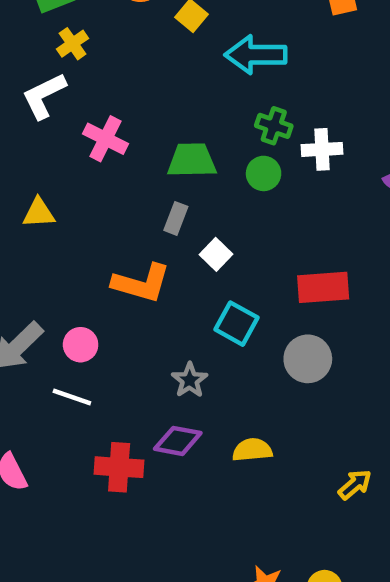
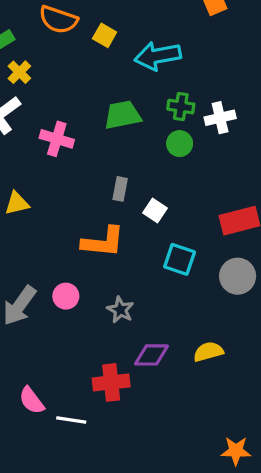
green trapezoid: (192, 160) -> (123, 115), moved
gray star: (190, 380) -> (120, 310), moved
white line: (72, 397) -> (71, 420), moved

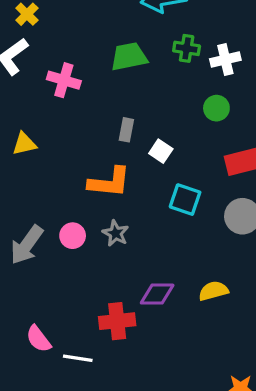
green circle: (180, 144) -> (216, 108), moved
gray star: (120, 310) -> (116, 233), moved

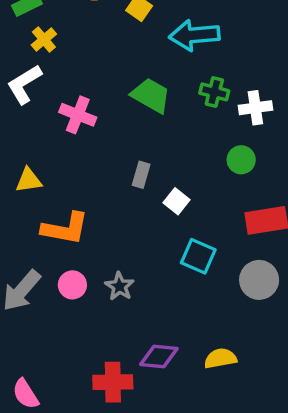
green trapezoid: (129, 57) -> (151, 95), turned 36
orange L-shape: (109, 182) -> (65, 229), moved

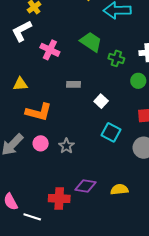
green cross: (214, 92) -> (116, 58), moved
gray rectangle: (141, 175) -> (74, 84), moved, turned 72

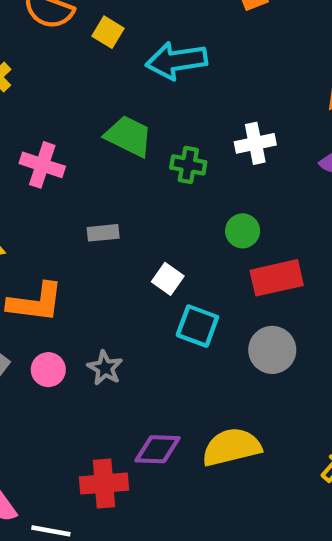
green circle: (138, 81) -> (243, 231), moved
white square: (101, 101) -> (168, 279), moved
yellow semicircle: (119, 189) -> (232, 447), size x1.5

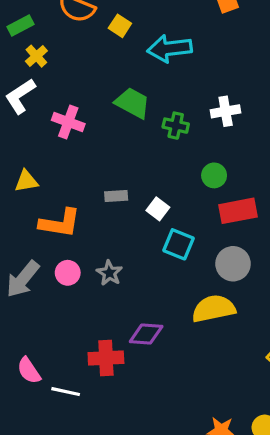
gray rectangle: (103, 233) -> (116, 196), moved
yellow semicircle: (232, 447) -> (214, 309), moved

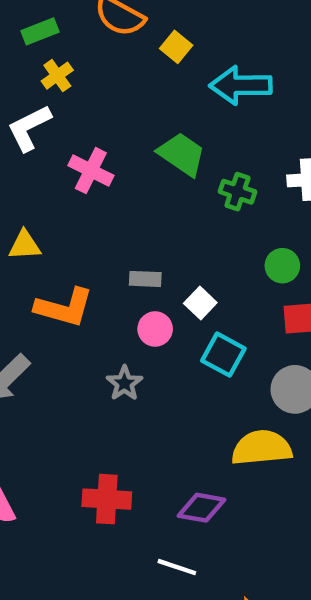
pink circle: (68, 273) -> (155, 329), moved
purple diamond: (146, 334) -> (201, 508), moved
white line: (66, 392) -> (177, 567), moved

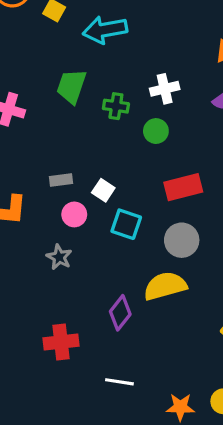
green trapezoid: (182, 154) -> (71, 86), turned -96
green circle: (282, 266) -> (156, 131), moved
purple diamond: (201, 508) -> (120, 313), moved, turned -52

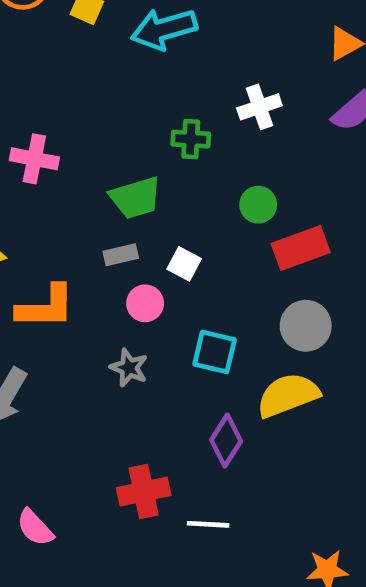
green trapezoid: (71, 86) -> (136, 198), moved, turned -120
green circle: (156, 131) -> (258, 205), moved
cyan square: (126, 224) -> (215, 352), moved
white line: (119, 382) -> (208, 524), moved

